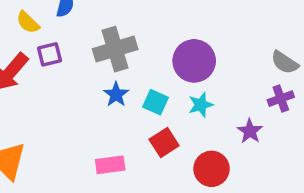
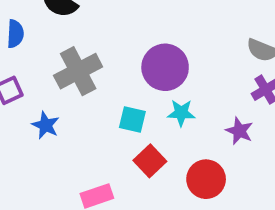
blue star: (116, 94) -> (46, 125), moved
cyan star: (201, 105) -> (181, 113), turned 30

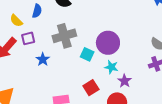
cyan square: (132, 119) -> (87, 54), moved
purple star: (239, 131) -> (124, 81), moved

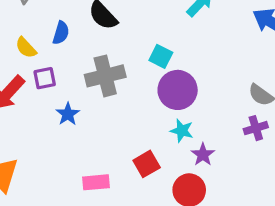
cyan square: (87, 54) -> (161, 56), moved

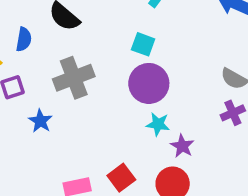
cyan square: (161, 56) -> (143, 44), moved
red square: (147, 164) -> (121, 178), moved

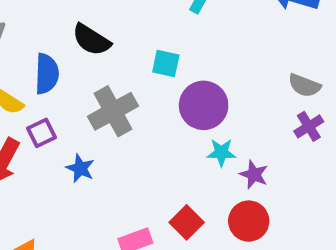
blue semicircle: (24, 39) -> (47, 74), size x1.4
cyan square: (143, 44) -> (166, 63), moved

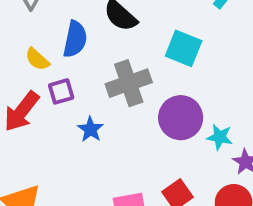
cyan square: (166, 63) -> (184, 48), size x1.4
purple circle: (204, 105) -> (181, 118), moved

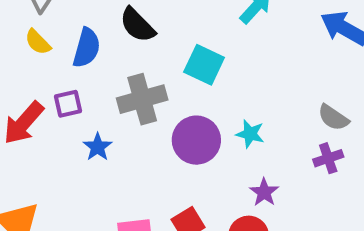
yellow semicircle: (37, 59) -> (38, 42), moved
cyan star: (220, 137) -> (250, 134), moved

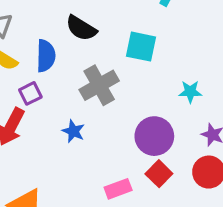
purple square: (68, 104) -> (30, 93), moved
purple circle: (196, 140) -> (154, 136), moved

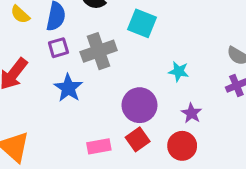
purple square: (30, 93) -> (58, 48), moved
blue star: (73, 131) -> (68, 88), size x1.4

